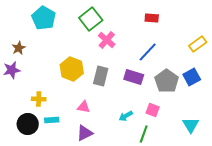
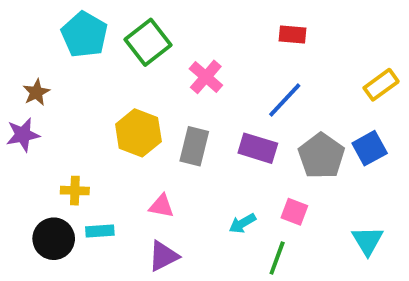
green square: (91, 19) -> (148, 42), moved

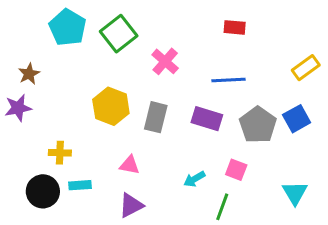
blue line: (285, 100) -> (228, 80), turned 44

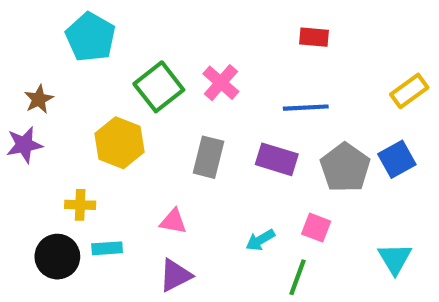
green square: (119, 34) -> (159, 87), moved
yellow hexagon: (111, 106) -> (119, 143), moved

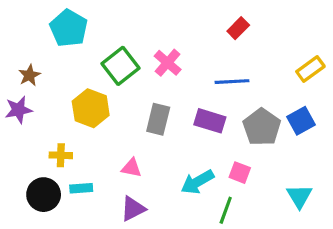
red rectangle: (314, 37) -> (238, 28), turned -50
cyan arrow: (260, 240) -> (197, 182), size x1.5

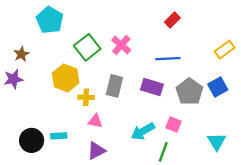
yellow cross: (61, 155) -> (86, 97), moved

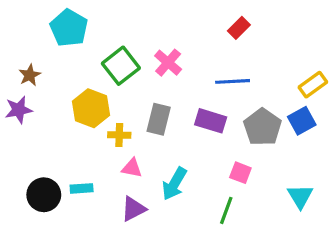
yellow rectangle: (225, 50) -> (313, 85), moved
cyan arrow: (143, 131) -> (174, 184), moved, turned -30

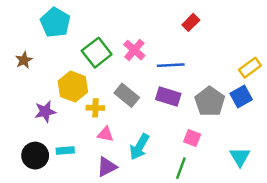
blue line: (233, 81) -> (171, 65), moved
purple star: (19, 110) -> (45, 112), moved
gray rectangle: (159, 119) -> (127, 95), turned -65

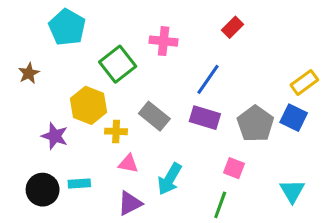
pink cross: (134, 50) -> (164, 41), moved, turned -35
blue line: (171, 65) -> (208, 79), turned -52
blue square: (241, 97) -> (294, 118), turned -35
purple star: (45, 112) -> (55, 136), turned 30

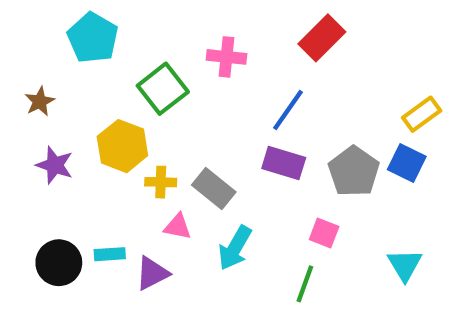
red rectangle: (232, 27) -> (322, 38), size x1.5
gray rectangle: (154, 116) -> (214, 188), moved
purple star: (55, 136) -> (55, 165), moved
purple triangle: (130, 203) -> (152, 273), moved

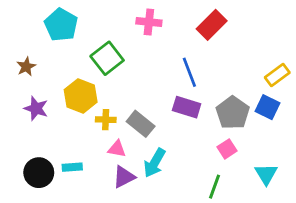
pink cross: (226, 57) -> (149, 22), moved
blue line: (288, 110) -> (189, 72), turned -56
pink square: (324, 233) -> (227, 149), moved, turned 36
purple triangle: (152, 273) -> (124, 177), moved
green line: (305, 284) -> (215, 187), moved

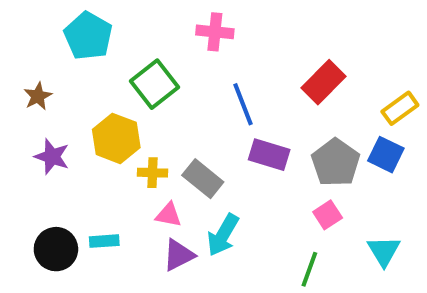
red rectangle: (212, 25) -> (323, 82), moved
blue line: (189, 72) -> (243, 104), moved

